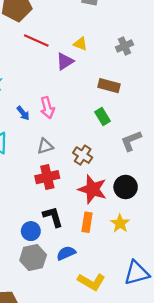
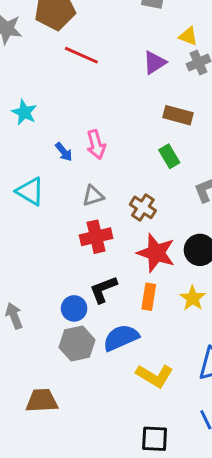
yellow triangle: (80, 44) -> (188, 36), moved
purple triangle: (65, 61) -> (155, 63), moved
black L-shape: (53, 217) -> (103, 289), turned -95
blue semicircle: (66, 253) -> (121, 338), size x1.4

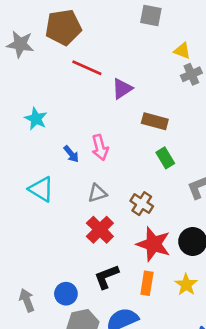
purple triangle: (155, 63) -> (122, 89), moved
brown rectangle: (178, 115) -> (155, 121), moved
red cross: (96, 237) -> (100, 230), turned -32
blue circle: (74, 308) -> (66, 294), moved

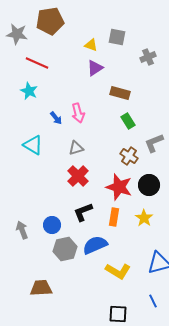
gray square: (151, 15) -> (117, 37), moved
yellow triangle: (182, 51) -> (91, 45), moved
red line: (87, 68) -> (37, 63), moved
brown cross: (142, 204) -> (129, 156), moved

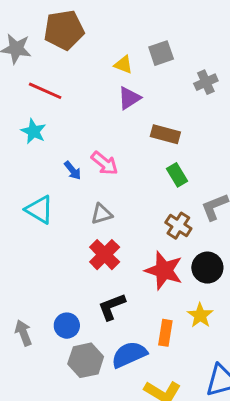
gray square: (117, 37) -> (161, 53), turned -30
pink arrow: (78, 113) -> (105, 163), turned -36
orange rectangle: (114, 217) -> (165, 333), moved

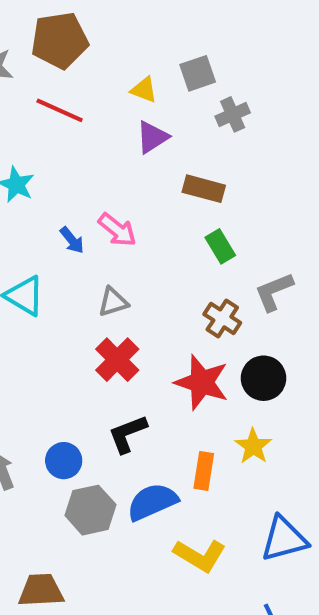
gray cross: (206, 82) -> (233, 114), moved
red line: (45, 91) -> (60, 110), moved

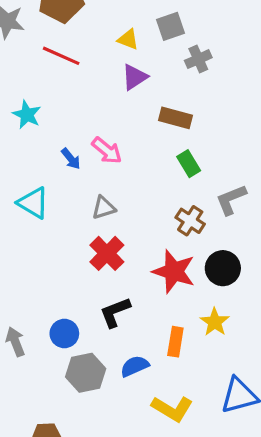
blue semicircle: (152, 502) -> (135, 366), size x0.7

